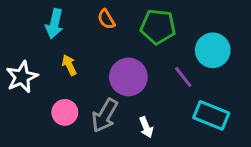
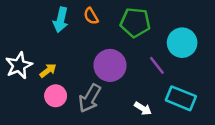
cyan arrow: (54, 24) -> (61, 20), moved
yellow arrow: (69, 65) -> (48, 70), moved, turned 78
white arrow: (146, 127) -> (143, 108), moved, turned -36

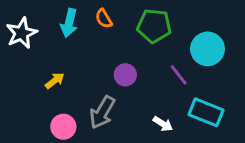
white star: (19, 65) -> (22, 33), moved
purple circle: (110, 65) -> (125, 75), size x0.6
pink circle: (56, 96) -> (63, 127), moved

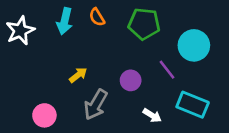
purple circle: (125, 75) -> (131, 80), moved
yellow arrow: (55, 81) -> (78, 75), moved
pink circle: (63, 127) -> (44, 115), moved

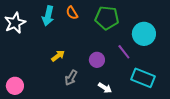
gray arrow: (96, 105) -> (71, 78), size x0.7
pink circle: (44, 115) -> (15, 86), moved
white arrow: (152, 115) -> (105, 88), moved

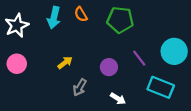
cyan circle: (144, 34) -> (174, 51), moved
pink circle: (15, 86) -> (17, 64), moved

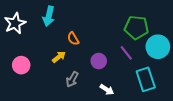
orange semicircle: (81, 14) -> (73, 39), moved
green pentagon: (120, 20) -> (136, 27), moved
pink circle: (17, 64) -> (21, 65), moved
cyan rectangle: (161, 87) -> (146, 79), turned 50

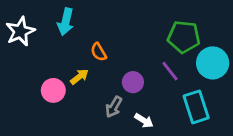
pink circle: (21, 65) -> (53, 90), moved
gray arrow: (72, 79) -> (114, 107), moved

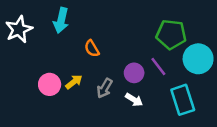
yellow arrow: (79, 77) -> (74, 82), moved
purple circle: (133, 82) -> (134, 73), moved
gray arrow: (114, 107) -> (105, 88), moved
white arrow: (144, 121) -> (134, 100), moved

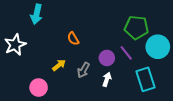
cyan arrow: (61, 20) -> (37, 14), moved
white star: (19, 29) -> (15, 45), moved
pink circle: (50, 84) -> (39, 88), moved
white arrow: (134, 100) -> (107, 79), turned -104

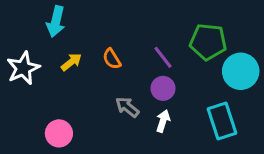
purple line: (126, 53) -> (163, 57), moved
yellow arrow: (59, 65) -> (71, 62), moved
gray arrow: (83, 70) -> (127, 107), turned 98

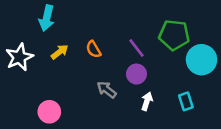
white arrow: (163, 121) -> (147, 101), moved
cyan rectangle: (222, 121) -> (186, 101), size x0.6

